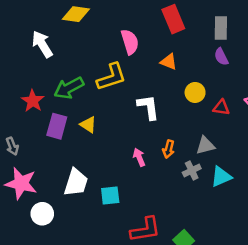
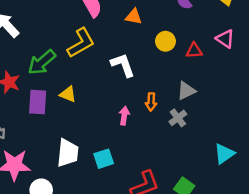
pink arrow: (139, 157) -> (124, 116), turned 42
cyan triangle: (221, 177) -> (224, 154), moved

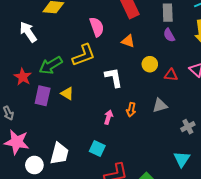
gray cross: (178, 118) -> (188, 127), moved
white trapezoid: (68, 153) -> (59, 153), moved
cyan triangle: (224, 154) -> (182, 159), turned -30
cyan square: (104, 159) -> (97, 148), moved, turned 35

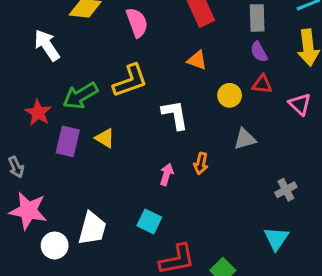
pink semicircle: (97, 27) -> (137, 23), moved
red triangle: (171, 75) -> (262, 84), moved
gray triangle: (160, 105) -> (245, 139), moved

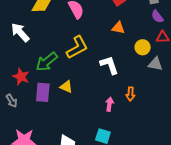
gray triangle: (245, 139) -> (155, 64), moved, turned 35
gray arrow: (16, 167) -> (12, 101), moved

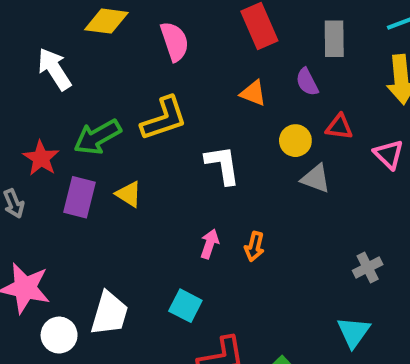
purple semicircle: (157, 17) -> (307, 82), moved
orange arrow: (131, 94) -> (254, 246), moved

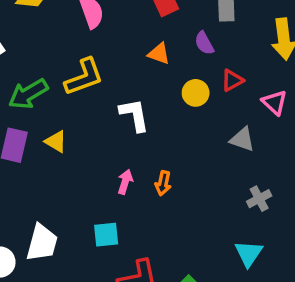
red triangle: (339, 127) -> (232, 80), turned -35
gray triangle: (316, 179) -> (242, 139), moved
cyan square: (185, 306) -> (106, 235), turned -32

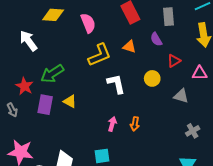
yellow L-shape: (84, 77) -> (100, 55), moved
yellow circle: (196, 93) -> (152, 78), moved
pink triangle: (275, 103) -> (200, 73), turned -42

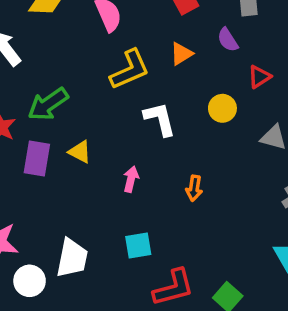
orange triangle: (129, 47) -> (181, 54), turned -48
pink arrow: (112, 124) -> (131, 179), moved

